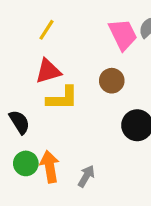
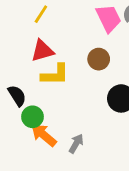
green circle: (26, 163) -> (33, 117), moved
orange arrow: (50, 167) -> (44, 135), turned -40

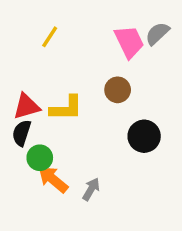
red triangle: (42, 51) -> (27, 106), moved
black semicircle: (17, 96) -> (22, 133), turned -130

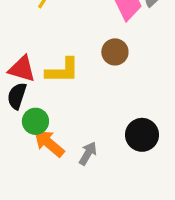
red triangle: (27, 106) -> (22, 69), turned 32
black circle: (144, 136) -> (142, 135), moved

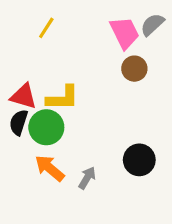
brown circle: (115, 52) -> (134, 69), moved
green circle: (35, 121) -> (46, 127), moved, size x1.4

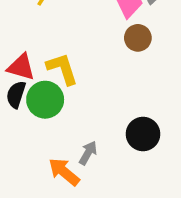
yellow L-shape: (63, 98) -> (62, 69), turned -108
orange arrow: (50, 168) -> (64, 172), moved

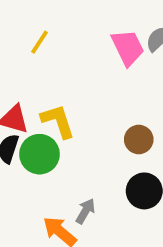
brown circle: (138, 38) -> (139, 139), moved

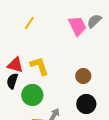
green circle: (39, 154) -> (32, 95), moved

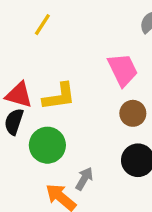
pink trapezoid: (77, 26) -> (123, 70), moved
yellow L-shape: (39, 66) -> (59, 97), turned 100

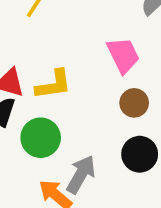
gray arrow: (84, 179) -> (81, 174), size x1.5

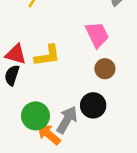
green circle: (41, 138) -> (36, 116), moved
black circle: (140, 154) -> (93, 105), moved

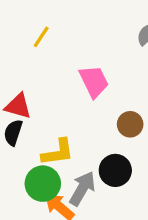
pink trapezoid: (97, 35) -> (94, 81), moved
yellow L-shape: (47, 56) -> (58, 152), moved

